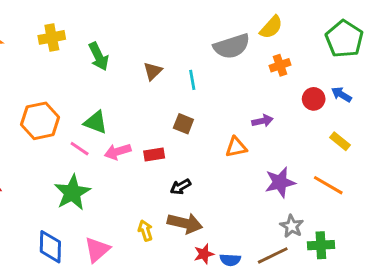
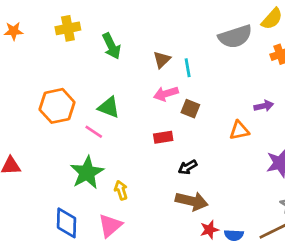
cyan line: (192, 80) -> (188, 68), moved
pink arrow: (118, 152) -> (166, 94), moved
yellow arrow: (145, 231) -> (121, 190), moved

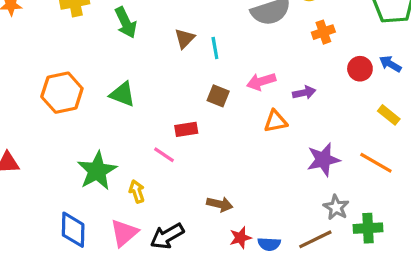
pink arrow: (166, 94) -> (261, 81), moved
pink line: (94, 132) -> (164, 155), moved
black arrow: (188, 167) -> (167, 236), moved, size x1.5
brown arrow: (192, 201) -> (220, 204), size x0.7

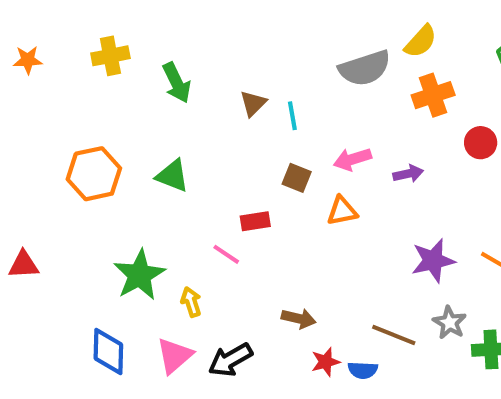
orange cross: (323, 32) -> (433, 95), size x1.4
orange triangle: (276, 121) -> (342, 211), moved
brown line: (315, 239) -> (394, 335), moved, turned 48

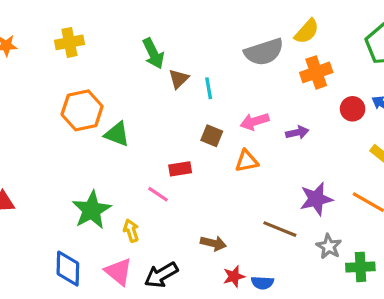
green arrow: (177, 83) -> (153, 53), moved
orange hexagon: (94, 174) -> (82, 110), moved
brown line: (394, 335) -> (280, 229), moved
pink triangle: (175, 356) -> (118, 272), turned -40

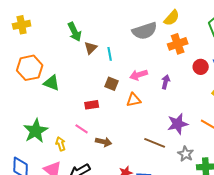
purple arrow: (297, 133) -> (166, 82), turned -64
pink line: (158, 194) -> (82, 129), moved
brown arrow: (213, 243) -> (104, 142), moved

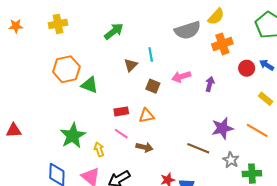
green arrow: (75, 32) -> (114, 31), turned -102
brown triangle: (91, 48) -> (131, 65), moved
orange triangle: (134, 100) -> (147, 116), moved
red rectangle: (92, 105) -> (121, 111), moved

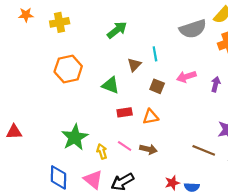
orange star: (16, 26) -> (26, 15), moved
green triangle: (90, 85) -> (110, 85), moved
pink line: (121, 134) -> (125, 146), moved

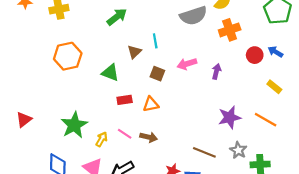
red triangle: (14, 132) -> (24, 120), moved, turned -35
brown line: (204, 150) -> (204, 152), moved
yellow arrow: (102, 151) -> (102, 139), turned 48

